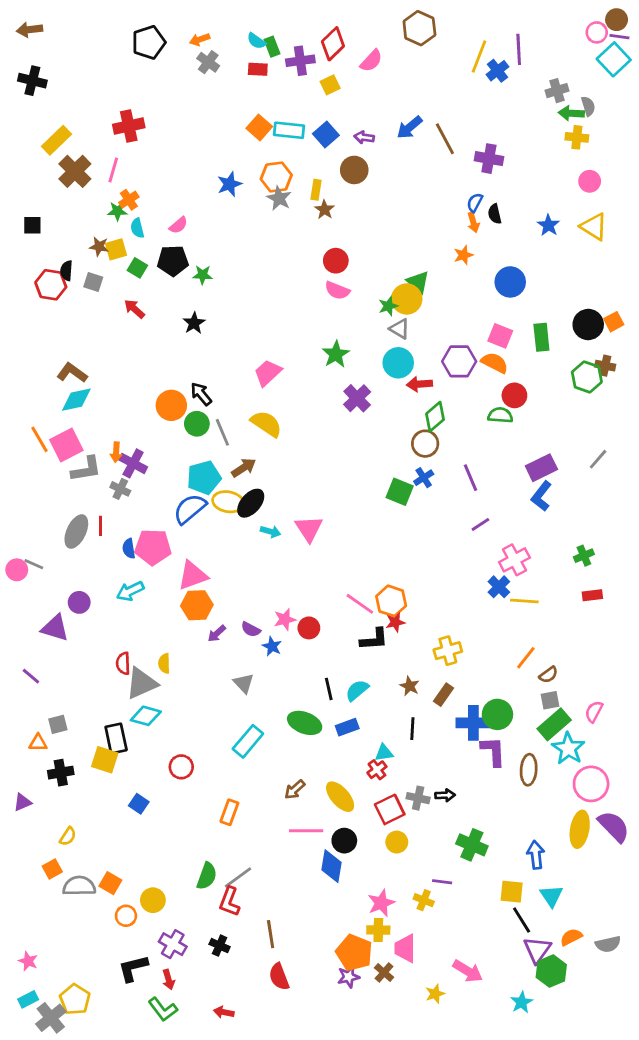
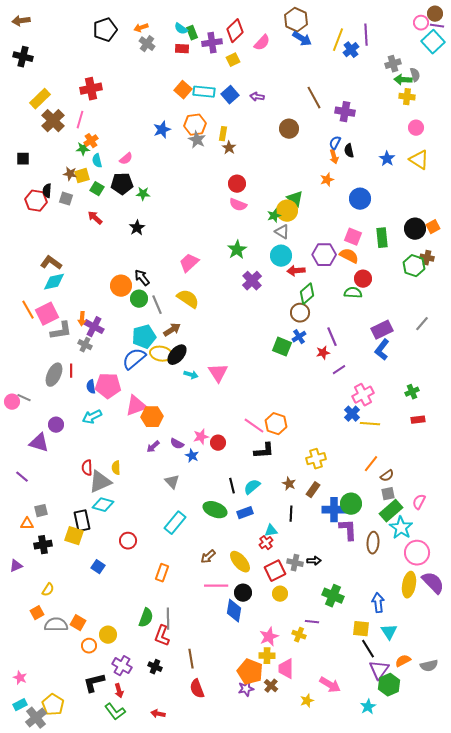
blue arrow: (410, 127) -> (302, 39), moved, turned -108
brown circle: (354, 170) -> (289, 129), moved
orange hexagon: (197, 605) -> (152, 417), moved
red star: (395, 622) -> (323, 353), moved
gray line: (238, 877) -> (168, 619), turned -55

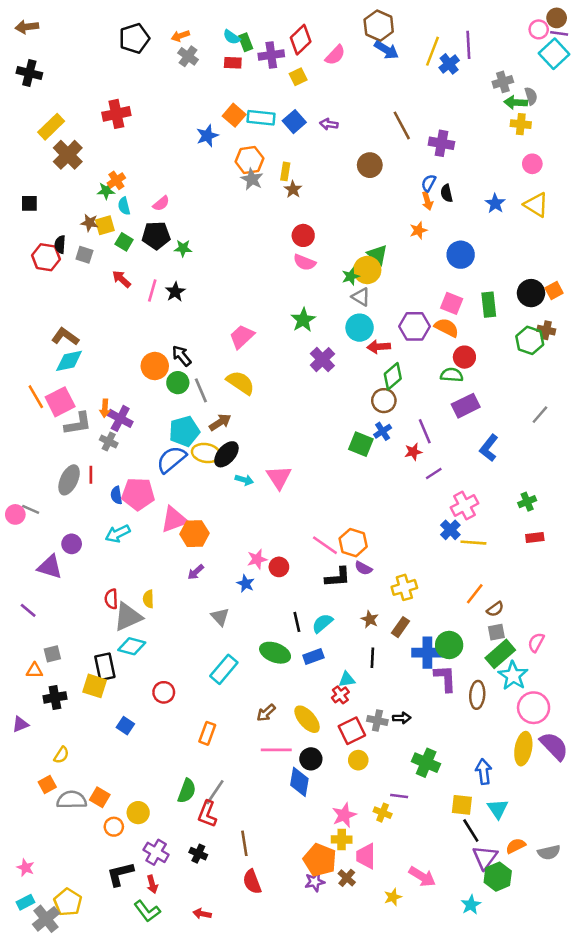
pink line: (80, 120) -> (152, 290), moved
blue star: (162, 130) -> (207, 136), moved
purple rectangle: (382, 330) -> (466, 406), moved
purple semicircle: (177, 444) -> (363, 568), moved
gray line: (168, 619) -> (215, 792), turned 35

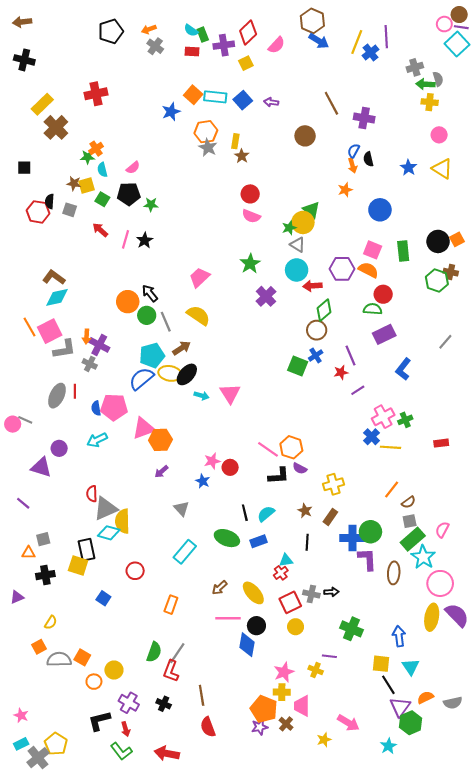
green cross: (527, 502) -> (405, 420), moved
yellow semicircle: (148, 599) -> (122, 521), moved, size x1.6
red arrow: (202, 914) -> (167, 753), size x1.6

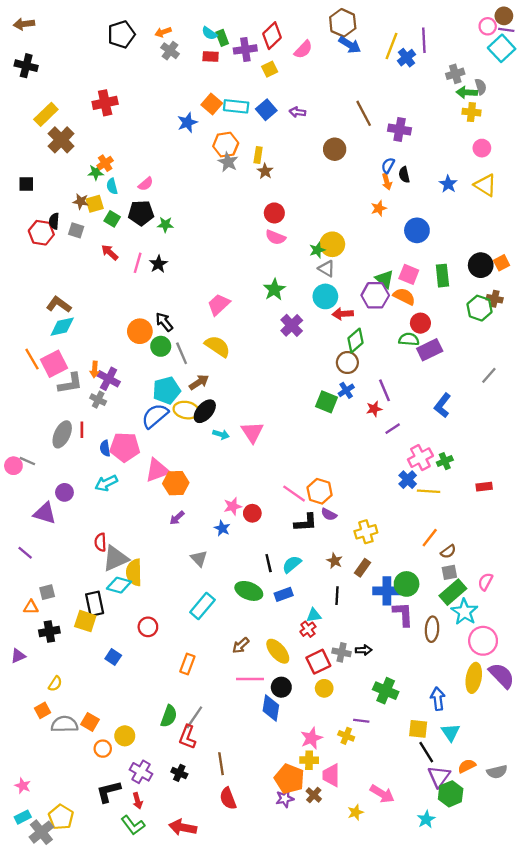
green triangle: (311, 210) -> (384, 279), moved
purple rectangle: (384, 334) -> (430, 350), moved

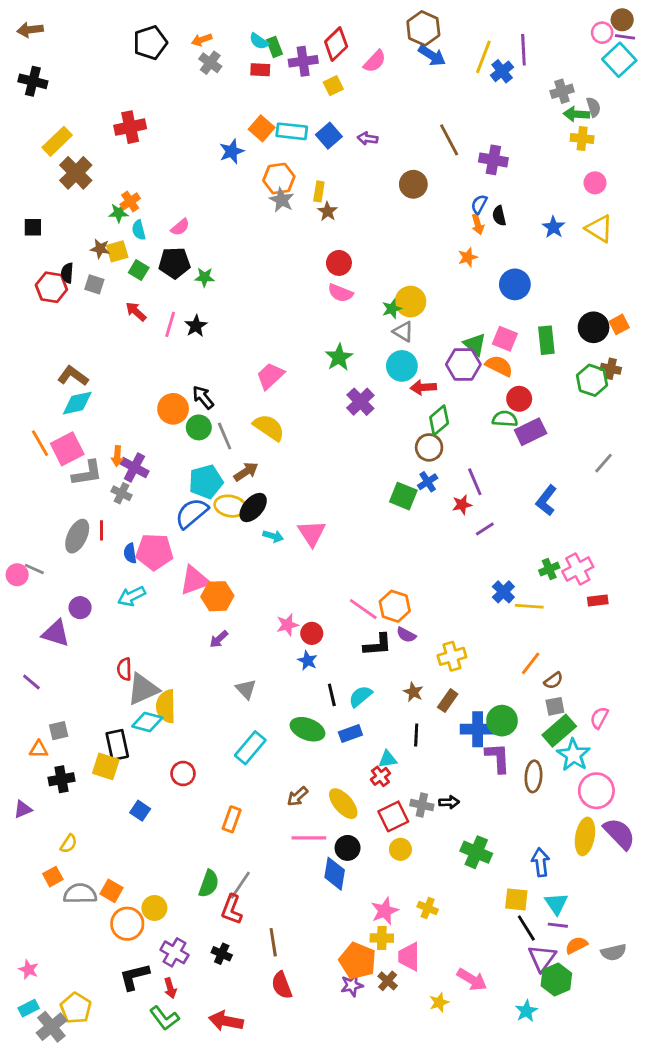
pink cross: (420, 458) -> (578, 569), moved
blue star: (222, 528) -> (307, 661), moved
purple line: (361, 721) -> (558, 925), moved
orange circle: (103, 749) -> (127, 924), size x1.5

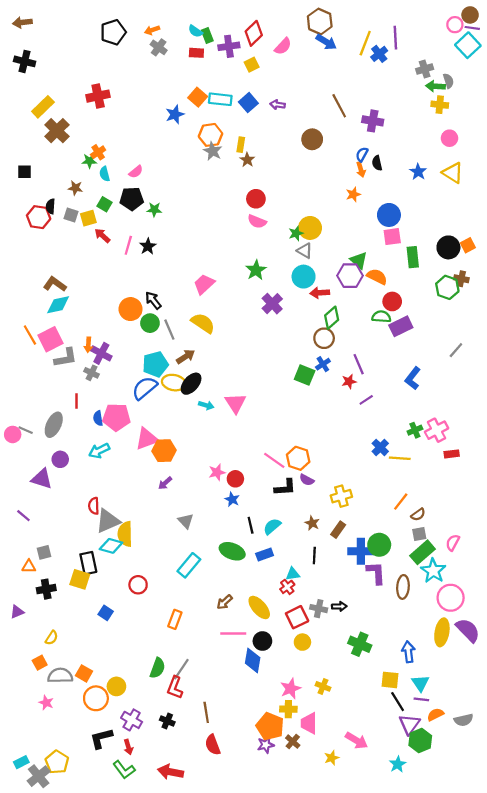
yellow square: (117, 251) -> (88, 218), moved
pink square: (505, 339) -> (392, 237), moved, turned -30
gray ellipse: (77, 536) -> (54, 425), moved
pink star: (29, 969) -> (46, 703), moved

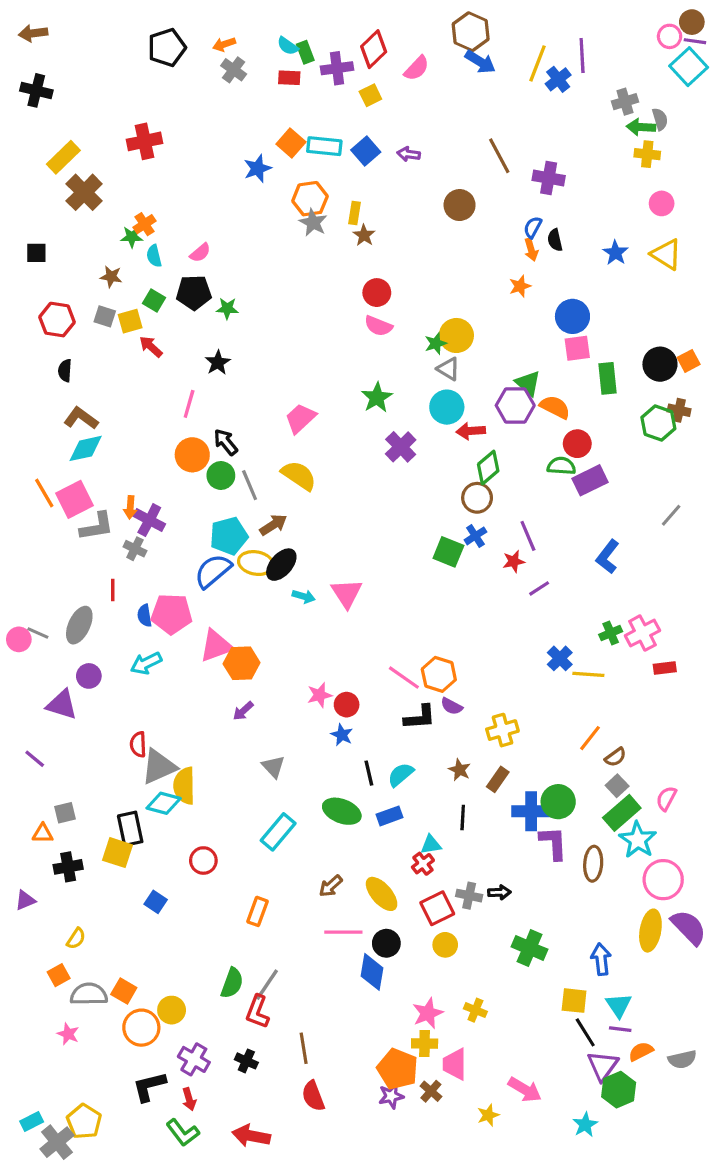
black semicircle: (50, 206) -> (65, 370), moved
pink line: (128, 245) -> (189, 404), moved
gray square: (419, 534) -> (617, 786), turned -32

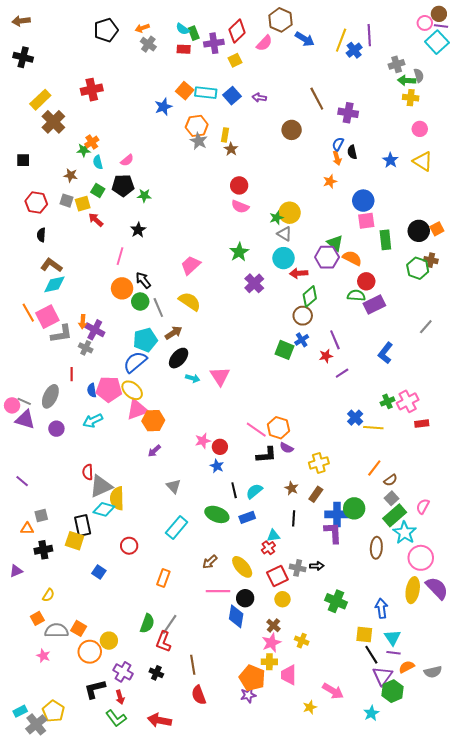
brown hexagon: (471, 32) -> (280, 20), moved
yellow ellipse: (256, 563) -> (132, 390), moved, turned 30
purple triangle: (62, 705) -> (25, 420), moved
purple L-shape: (553, 843) -> (333, 533), moved
brown cross: (431, 1091) -> (273, 625), moved

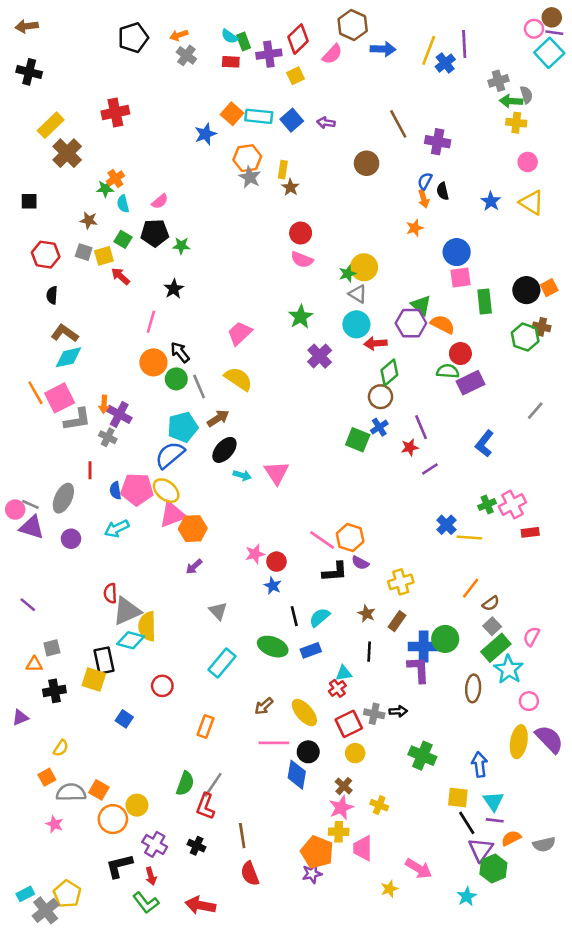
blue arrow: (305, 39) -> (383, 49), turned -30
pink circle: (421, 558) -> (529, 701), size x0.6

